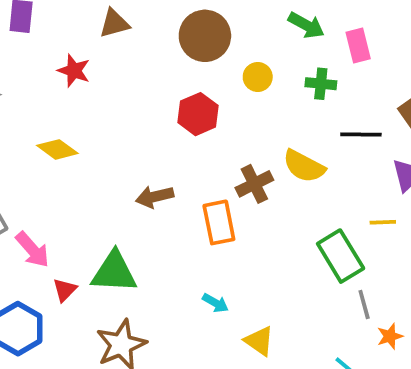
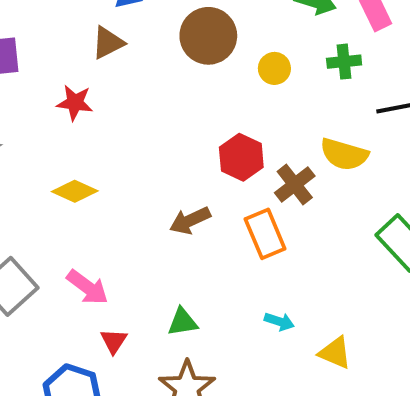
red hexagon: (198, 114) -> (241, 157), moved
pink arrow: (32, 250) -> (87, 287), moved
green triangle: (114, 272) -> (183, 322), moved, size x0.6

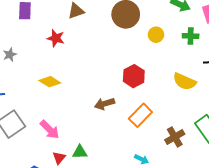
brown cross: (295, 184) -> (175, 137), moved
orange rectangle: (265, 234) -> (140, 115), turned 60
green triangle: (183, 322) -> (80, 152), moved

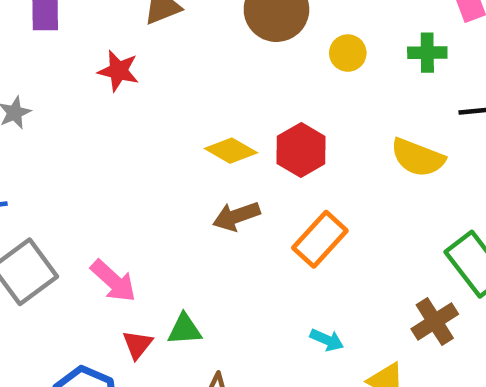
yellow diamond: (50, 82) -> (231, 151), moved
brown cross: (175, 137) -> (435, 321), moved

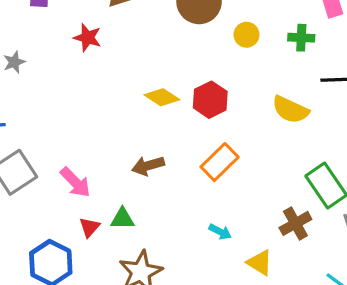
brown arrow: (236, 216) -> (148, 166), moved

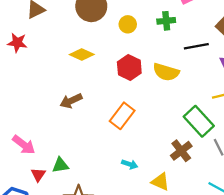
yellow diamond: (162, 97) -> (82, 55), moved
red hexagon: (210, 100) -> (129, 68), moved
brown arrow: (148, 166) -> (71, 101), moved

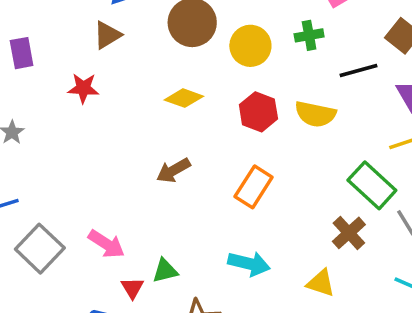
yellow circle: (128, 24) -> (250, 46), size x1.5
cyan arrow: (130, 164) -> (249, 264), moved, size x1.6

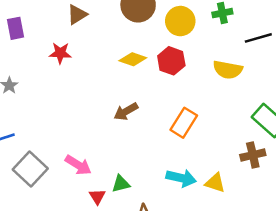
red hexagon: (258, 112) -> (171, 61), moved
brown cross: (349, 233) -> (253, 155), turned 30
yellow triangle: (321, 283) -> (215, 183), moved

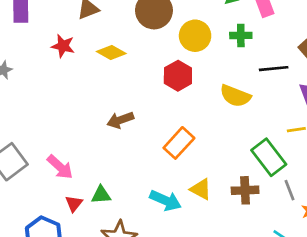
yellow diamond: (133, 59) -> (111, 53), moved
yellow triangle: (215, 183) -> (201, 189), moved

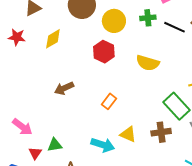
yellow diamond: (111, 53) -> (53, 39), turned -55
black line: (274, 69) -> (174, 27), moved, turned 35
orange rectangle: (179, 143) -> (109, 101), size x0.7

